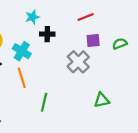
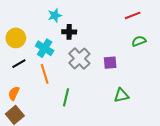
red line: (86, 17) -> (133, 15), moved
purple square: (93, 40) -> (110, 63), moved
gray cross: (78, 62) -> (79, 58), moved

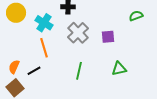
black line: (19, 64) -> (34, 71), moved
green line: (66, 97) -> (79, 71), moved

